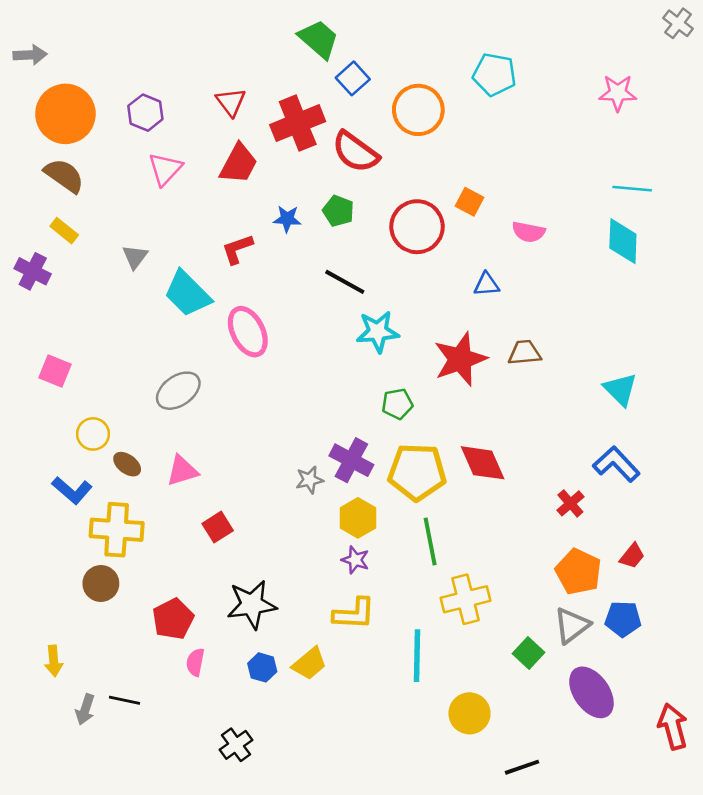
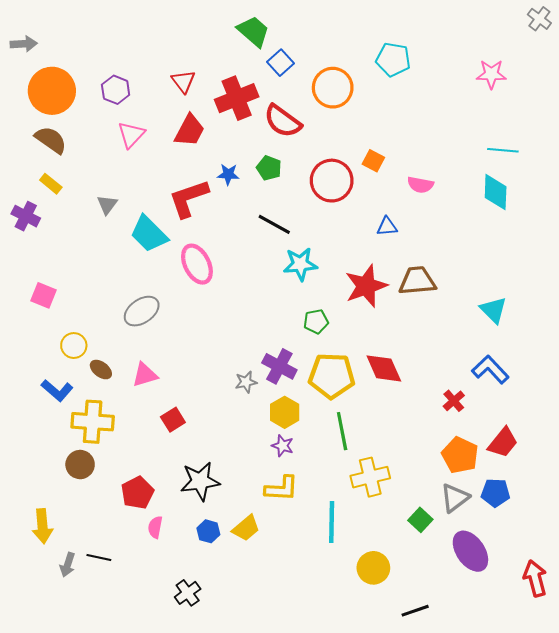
red L-shape: (237, 249) -> (189, 198), size x1.6
brown trapezoid: (525, 353) -> (417, 281), size x1.4
red trapezoid: (632, 556) -> (503, 443), size x1.5
yellow arrow: (54, 661) -> (42, 526), size x1.4

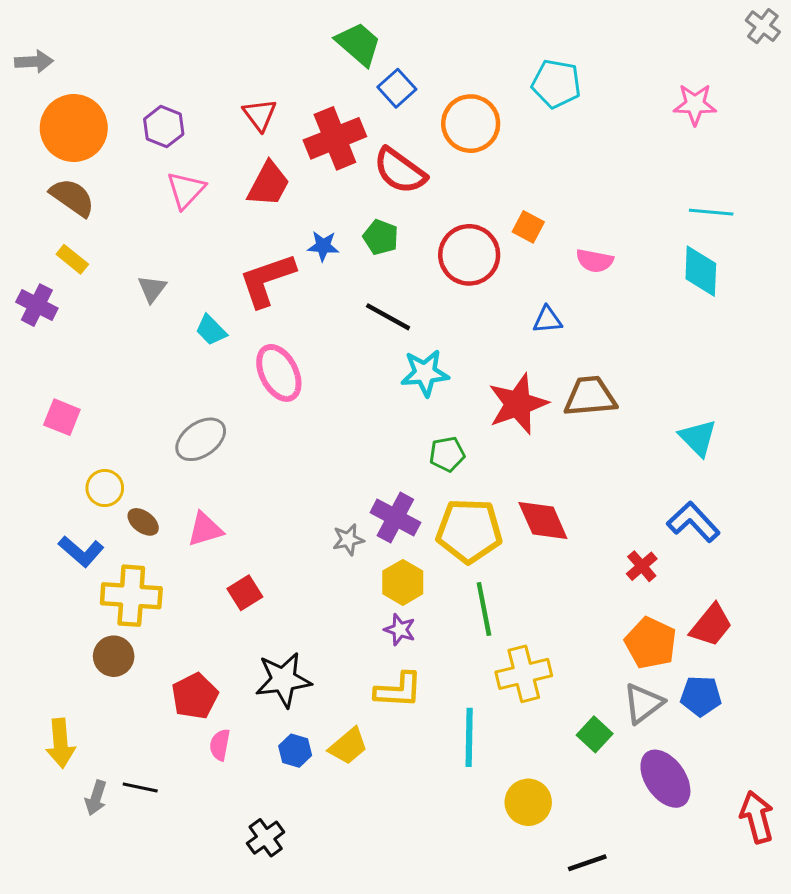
cyan trapezoid: (149, 234) -> (211, 330), size x0.6

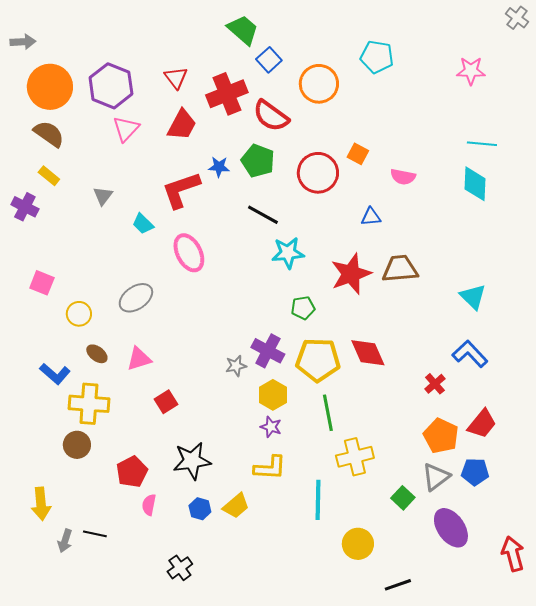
purple hexagon: (164, 127) -> (111, 86), size x1.6
green pentagon: (381, 237) -> (258, 161), size x1.4
yellow circle: (105, 488) -> (79, 314), moved

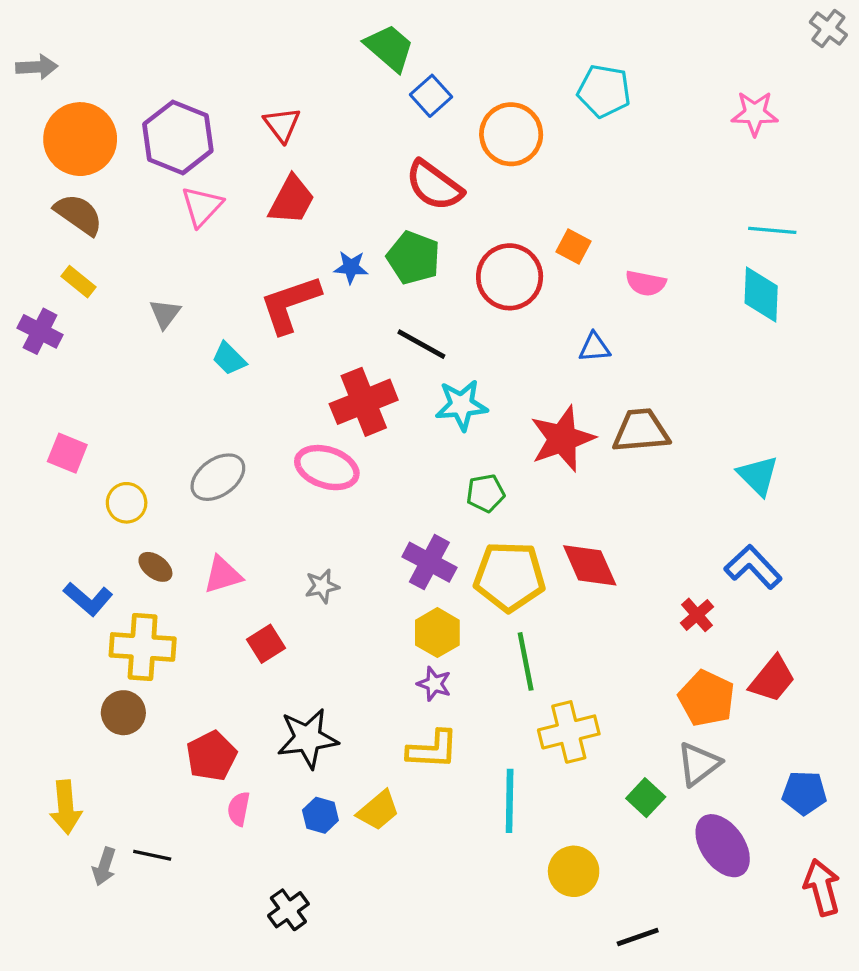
red cross: (227, 94) -> (364, 402), moved
pink ellipse: (189, 253) -> (327, 468), moved, turned -45
gray star: (236, 366) -> (322, 586), moved
blue pentagon: (475, 472) -> (804, 793), moved

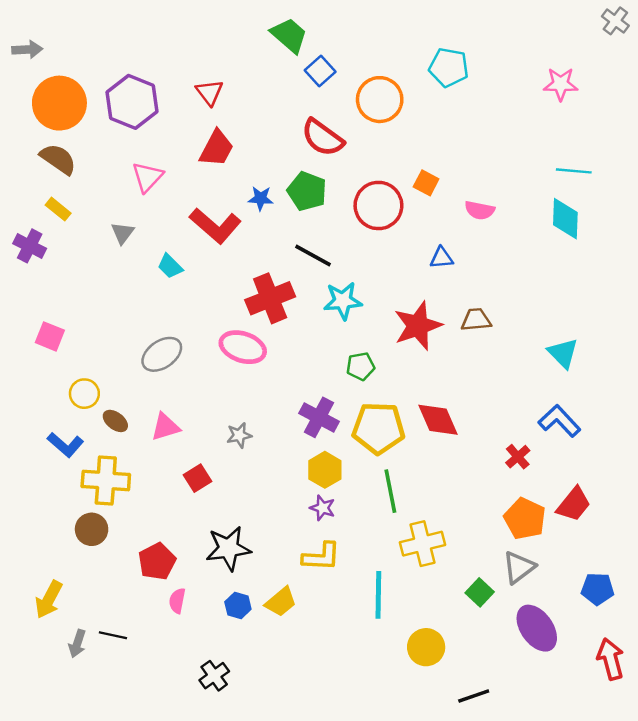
pink triangle: (202, 206) -> (147, 177), moved
red L-shape: (290, 304) -> (215, 226), turned -120
brown trapezoid: (641, 431) -> (476, 320), size x0.7
yellow circle: (127, 503) -> (84, 394), moved
yellow arrow: (66, 807) -> (49, 600), turned 33

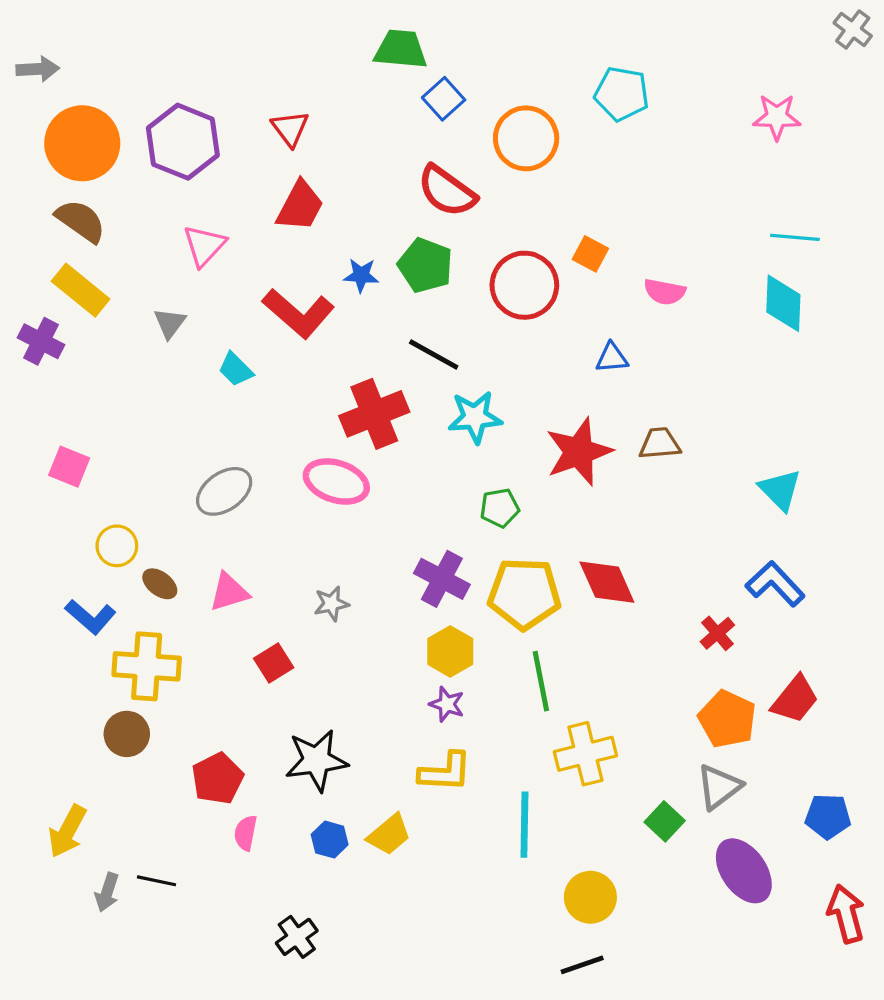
green trapezoid: (289, 35) -> (401, 49), turned -36
yellow rectangle: (58, 209) -> (81, 290), size x1.6
black line: (474, 696) -> (582, 965), moved

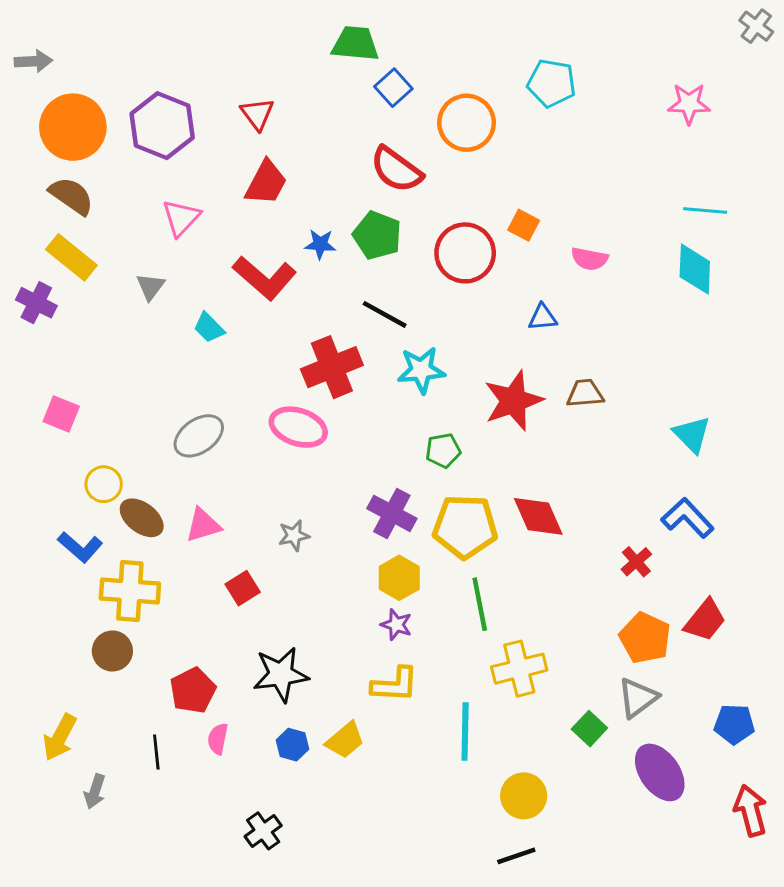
brown ellipse: (160, 584) -> (142, 518), size x1.4
black line: (156, 881) -> (156, 752), moved, turned 72

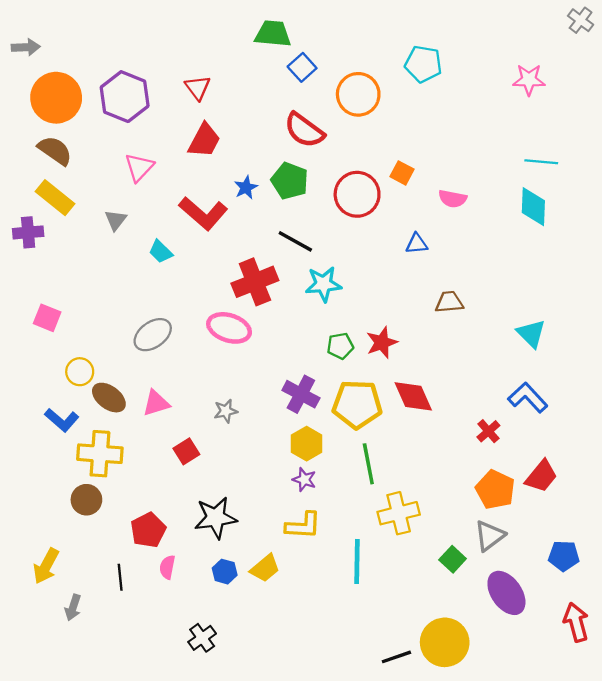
blue star: (320, 244) -> (246, 188), turned -30
purple cross: (36, 303) -> (28, 232), turned -32
red star: (513, 401) -> (382, 343), moved, size x0.7
yellow circle: (524, 796) -> (445, 642), moved, size x1.4

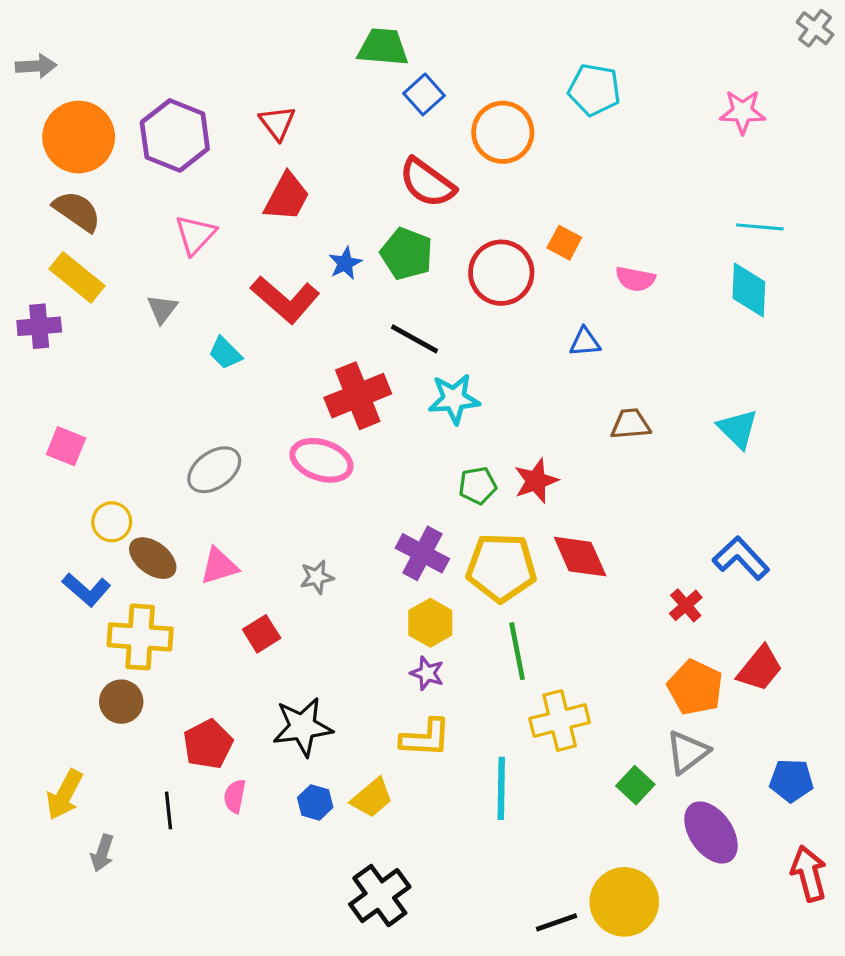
cyan triangle: (531, 334) -> (738, 429), moved
black cross: (202, 638) -> (380, 896), moved, size x1.5

